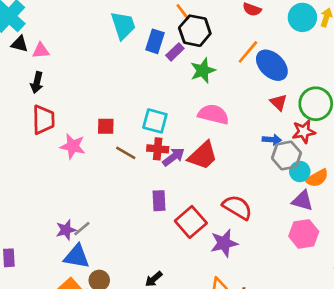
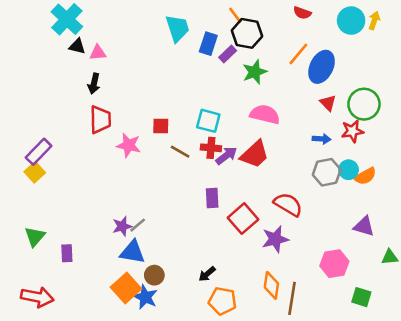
blue ellipse: (272, 65) -> (322, 67), turned 72
gray hexagon: (286, 156) -> (327, 172), moved
purple triangle: (302, 201) -> (364, 226), moved
pink hexagon: (304, 234) -> (334, 264), moved

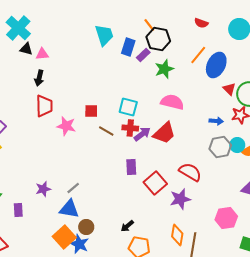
red triangle: (328, 103) -> (229, 89), moved
purple star: (122, 226) -> (43, 189), moved

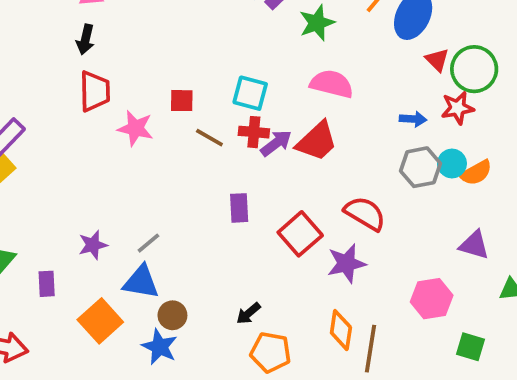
purple rectangle: (131, 167) -> (239, 208), moved
orange square: (64, 237) -> (100, 321), moved

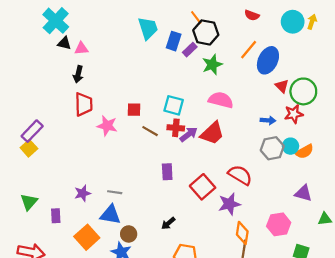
gray line: (148, 243) -> (115, 192), turned 48
black arrow: (248, 313) -> (168, 223), moved
orange diamond: (341, 330) -> (242, 233), moved

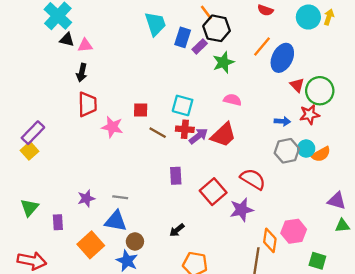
pink semicircle: (221, 100) -> (232, 100), size x0.7
purple triangle: (303, 193) -> (337, 201), moved
orange diamond: (242, 233) -> (270, 240), moved

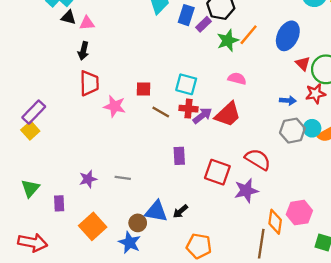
orange line: (262, 46) -> (249, 35), moved
red square: (213, 192) -> (217, 172), turned -30
blue triangle: (116, 221) -> (156, 211), moved

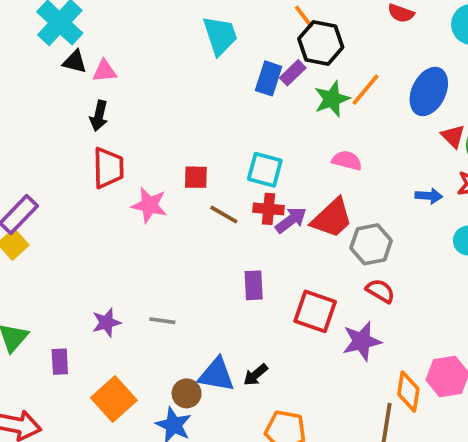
blue rectangle: (186, 15) -> (269, 78), moved
gray hexagon: (292, 131) -> (371, 244), moved
red semicircle: (258, 159) -> (380, 291), size x0.7

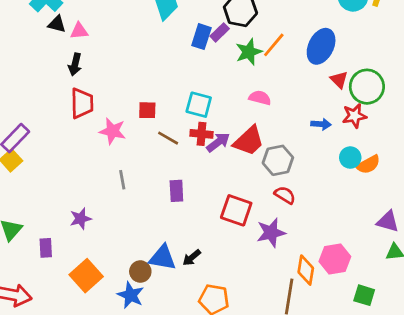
purple rectangle: (254, 285) -> (176, 191), moved
gray line: (162, 321) -> (122, 180), moved, turned 72

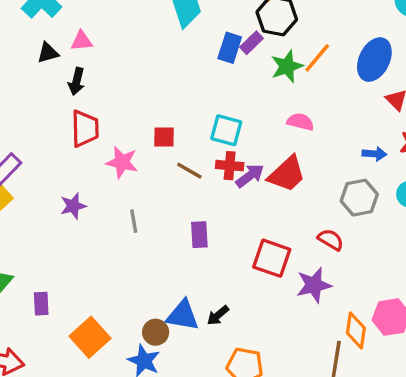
black triangle: (57, 24) -> (48, 53), moved, turned -30
gray hexagon: (278, 160) -> (359, 198), moved
purple star: (81, 219) -> (73, 206), moved

